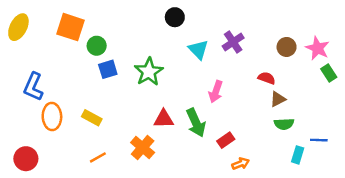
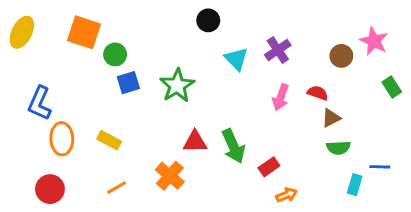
pink star: (318, 48) -> (374, 41), moved
pink arrow: (216, 92) -> (281, 97), moved
red circle: (26, 159) -> (50, 189), moved

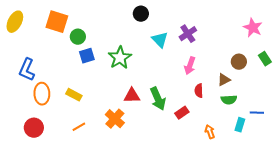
brown circle: (341, 56) -> (239, 62), moved
red semicircle: (318, 93) -> (199, 91), moved, turned -112
orange arrow: (287, 195) -> (210, 132), moved, turned -88

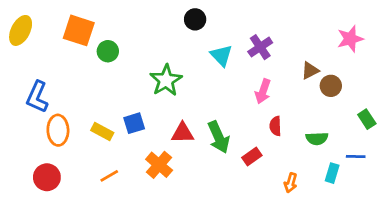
pink star: (253, 28) -> (350, 39), turned 30
blue square: (87, 56) -> (134, 123), moved
green rectangle: (265, 59) -> (367, 119), moved
brown triangle: (224, 80) -> (310, 71), moved
orange arrow: (210, 132) -> (291, 183), turned -144

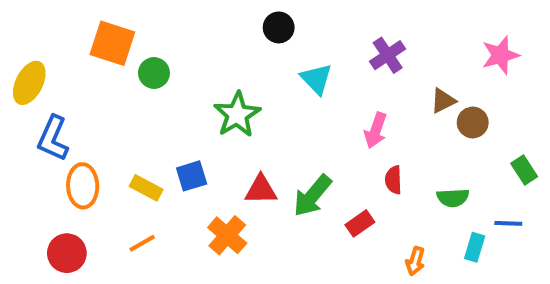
yellow ellipse: (21, 30) -> (29, 83), moved
purple cross: (260, 47) -> (388, 55), moved
green arrow: (219, 137) -> (312, 196), turned 64
orange line: (109, 176) -> (142, 243), moved

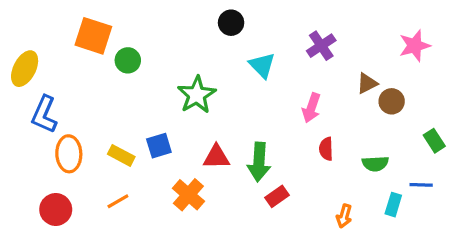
green arrow: (312, 196) -> (259, 162), turned -36
red rectangle: (360, 223) -> (277, 196), moved

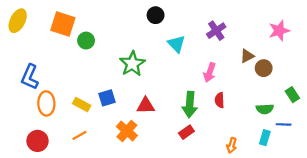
yellow ellipse: (25, 69) -> (18, 21), moved
green arrow: (259, 162) -> (190, 105), moved
green semicircle: (375, 164) -> (265, 109), moved

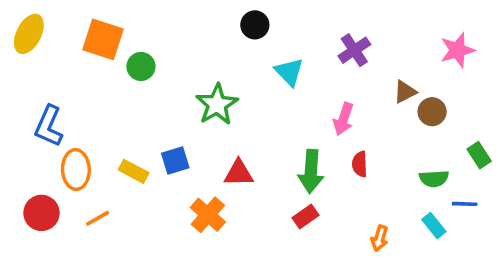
orange line: (79, 135) -> (98, 218), moved
cyan rectangle: (265, 138) -> (434, 226), turned -56
red circle: (37, 141) -> (41, 213), moved

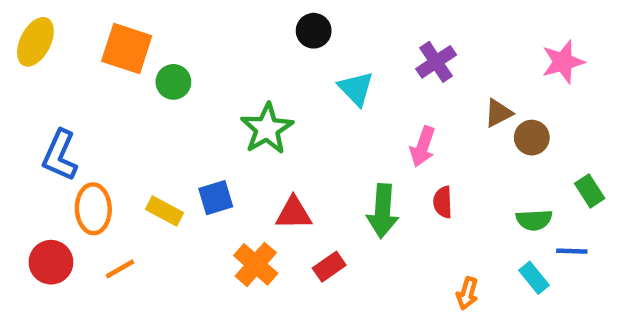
red rectangle: (305, 217) -> (329, 267), moved

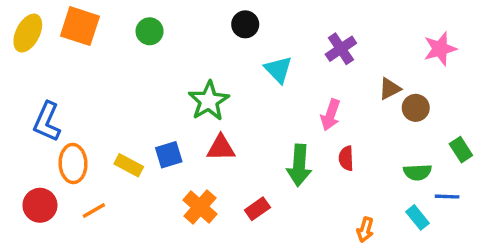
orange square: (127, 49) -> (80, 26), moved
green circle: (173, 82) -> (150, 31), moved
red triangle: (294, 213) -> (221, 148), moved

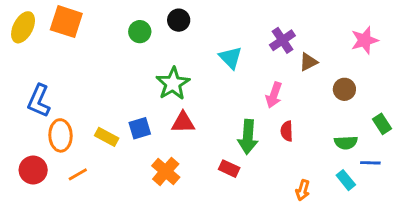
black circle: (245, 24) -> (179, 20), moved
green circle: (150, 31) -> (140, 32), moved
brown triangle: (390, 89) -> (308, 62), moved
red rectangle: (257, 209) -> (229, 169), moved, turned 60

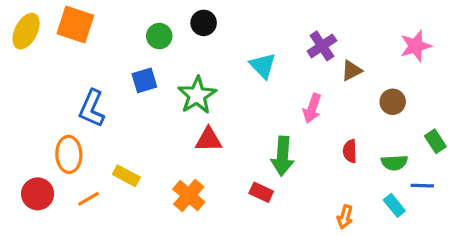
blue L-shape: (39, 101) -> (92, 108), moved
blue square: (140, 128) -> (144, 80), moved
red semicircle: (287, 131) -> (350, 151), moved
yellow rectangle: (107, 137) -> (126, 176), moved

